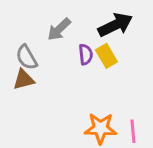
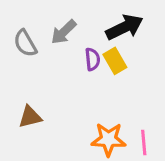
gray semicircle: (27, 57) -> (25, 43), moved
brown triangle: (24, 80) -> (30, 117), moved

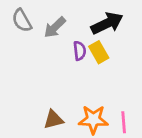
gray semicircle: (25, 43) -> (22, 20), moved
brown triangle: (30, 117) -> (53, 120), moved

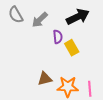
yellow rectangle: (99, 52) -> (72, 48), moved
brown triangle: (53, 120) -> (45, 79), moved

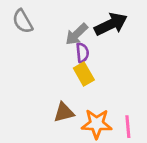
gray arrow: (40, 20) -> (77, 34), moved
yellow rectangle: (72, 48) -> (84, 74), moved

